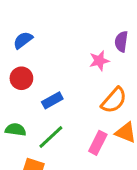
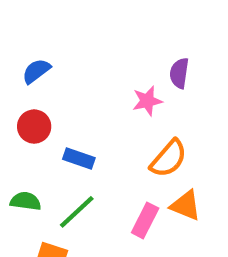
blue rectangle: (52, 100) -> (79, 159), turned 48

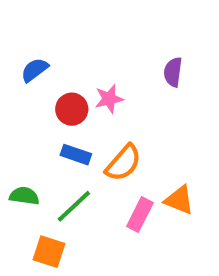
pink star: (147, 101) -> (109, 99), moved
red circle: (34, 127) -> (72, 109), moved
orange semicircle: (169, 159) -> (123, 163), moved

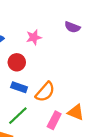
purple semicircle: (173, 72) -> (72, 27), moved, turned -77
pink star: (109, 99) -> (34, 37), moved

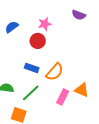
red circle: (17, 62) -> (38, 41), moved

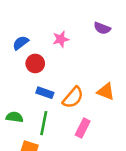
red circle: (38, 41) -> (35, 63), moved
orange triangle: (82, 90) -> (106, 91), moved
green line: (31, 93) -> (44, 123), turned -36

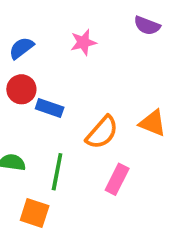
red circle: (35, 63) -> (21, 89), moved
blue rectangle: (45, 93) -> (50, 108), moved

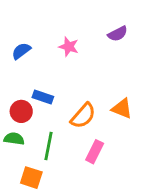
purple semicircle: (147, 26) -> (118, 34), turned -48
pink star: (83, 42) -> (69, 47), turned 30
red circle: (21, 89) -> (21, 111), moved

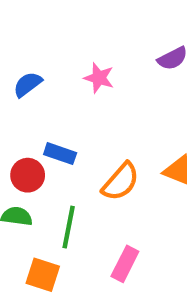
pink rectangle: (95, 152) -> (125, 264), moved

